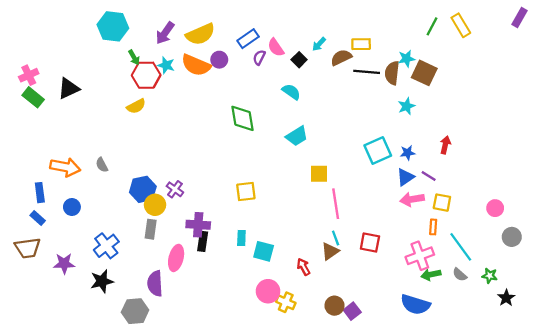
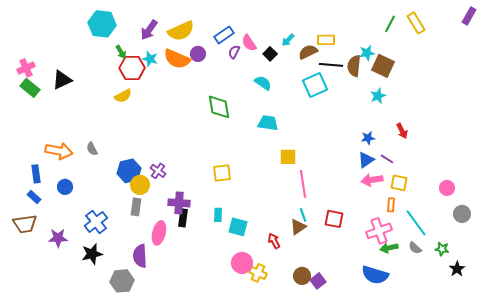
cyan star: (407, 106) -> (378, 96), moved
cyan trapezoid: (297, 136) -> (268, 123), turned -140
red arrow: (445, 145) -> (402, 131), turned 140
cyan square: (378, 150) -> (315, 85), moved

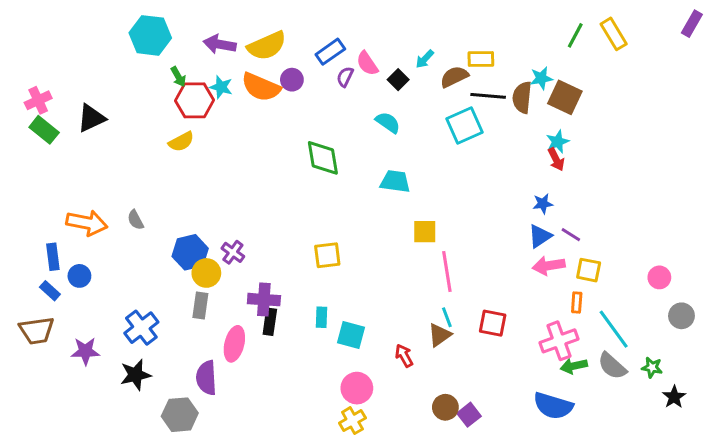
purple arrow: (149, 30) -> (220, 44), turned 65
red arrow: (402, 131) -> (556, 159), moved
blue circle: (65, 187) -> (79, 276), moved
gray semicircle: (415, 248) -> (612, 366), size x1.5
yellow cross: (258, 273) -> (352, 421), moved, turned 36

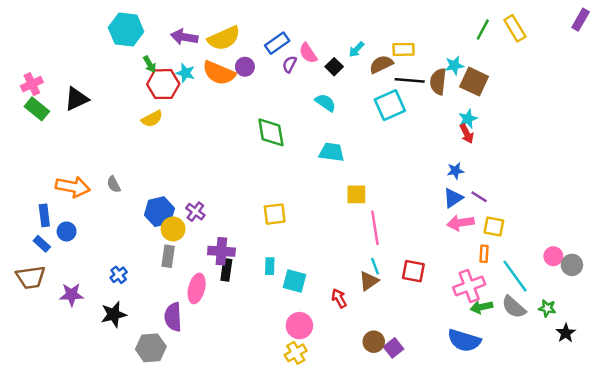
pink circle: (659, 277) -> (553, 256), moved
blue cross: (141, 328) -> (119, 275), size x0.6

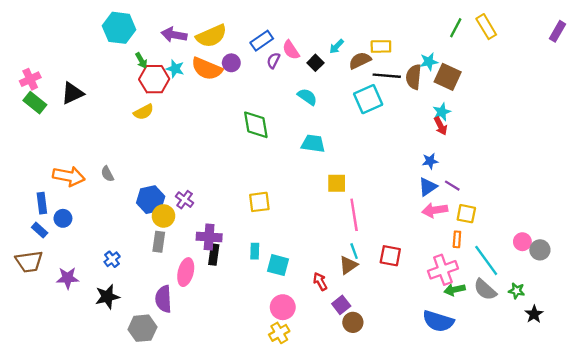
purple rectangle: (581, 20) -> (557, 31), moved
purple square: (394, 348) -> (341, 305), moved

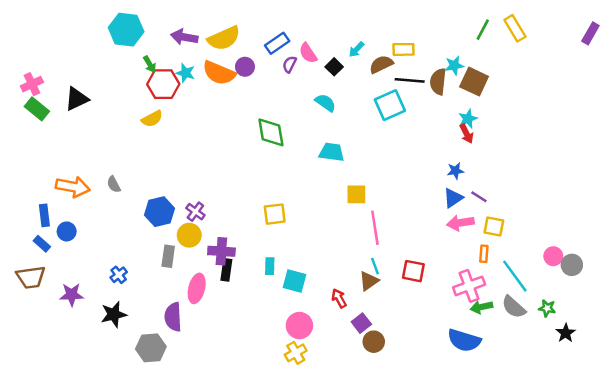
yellow circle: (163, 216) -> (189, 235), moved

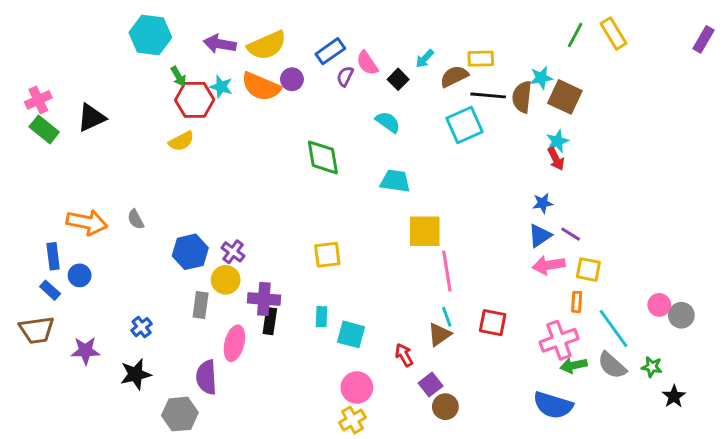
yellow square: (356, 194) -> (425, 231), size x1.4

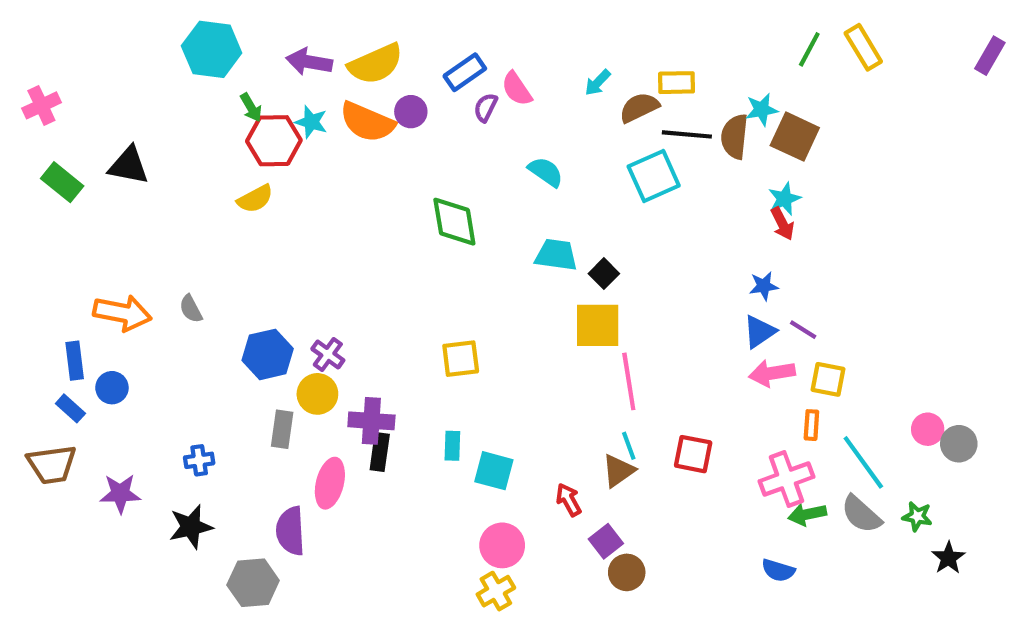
black square: (398, 79) -> (604, 274), moved
pink cross: (38, 100) -> (41, 105), moved
black triangle: (91, 118) -> (129, 166), turned 36
blue cross: (142, 327) -> (199, 460), turned 30
blue semicircle: (553, 405) -> (778, 570), size x0.6

